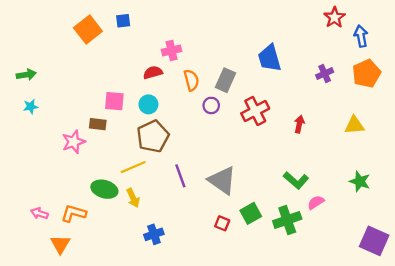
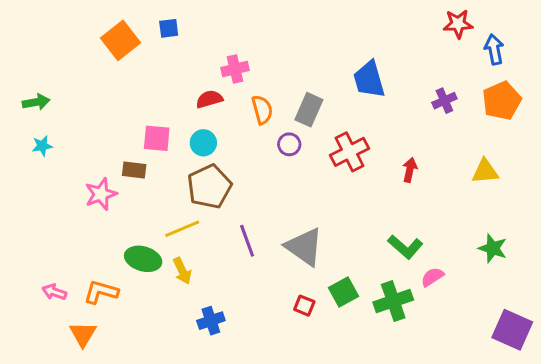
red star: (335, 17) -> (458, 24), turned 30

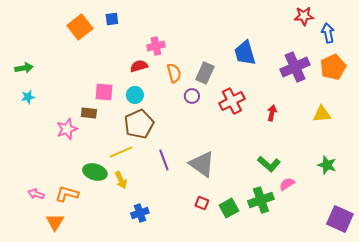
purple cross: (444, 101) -> (295, 67), size x1.8
green square: (343, 292) -> (229, 208), moved

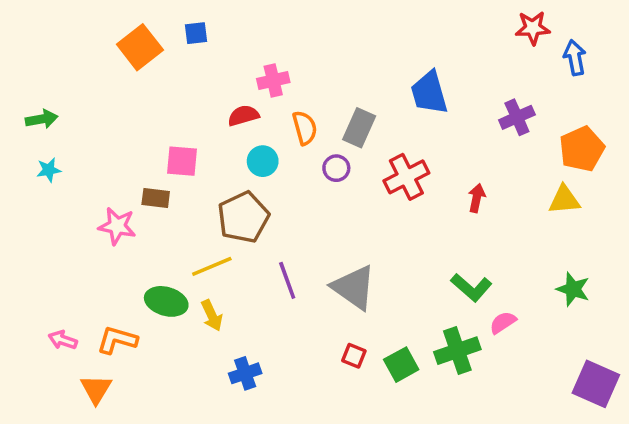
purple cross: (295, 67) -> (517, 117), size x0.7
orange pentagon: (333, 67) -> (582, 149), moved
cyan circle: (135, 95) -> (263, 161), moved
pink star: (67, 129) -> (117, 226), turned 30

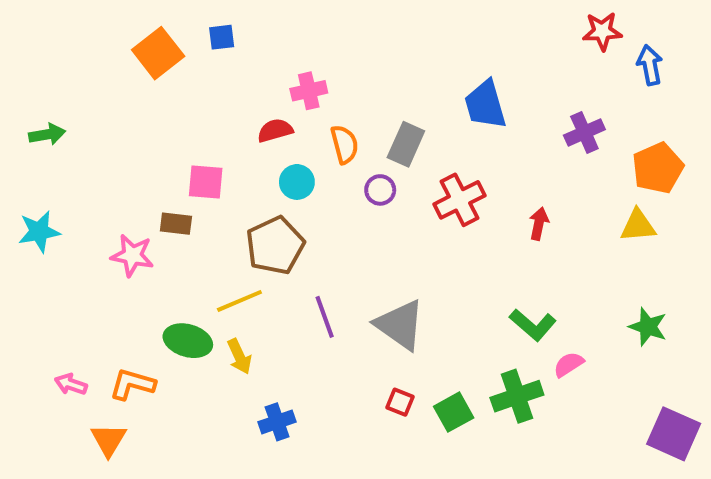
cyan star: (49, 170) -> (39, 232), moved, size x1.5

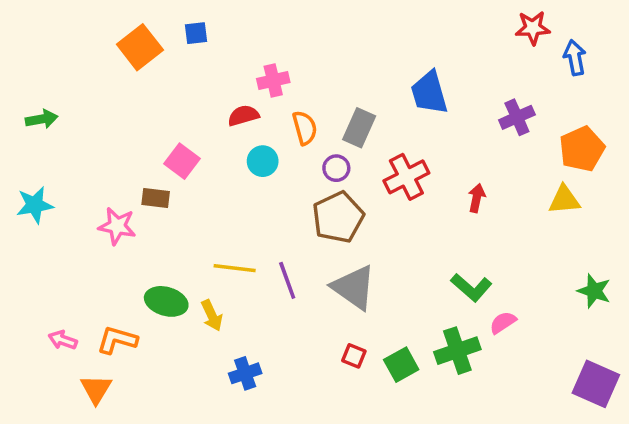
pink square: (206, 182) -> (182, 161), turned 32
brown pentagon: (275, 245) -> (338, 217), moved
yellow line: (239, 301) -> (235, 268), moved, turned 30
green star: (648, 327) -> (594, 291), moved

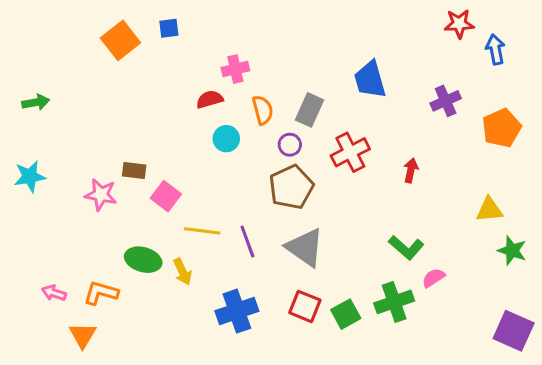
pink square: (182, 161) -> (166, 196), moved
yellow triangle: (564, 200) -> (489, 210), moved
red square: (354, 356) -> (305, 306), size x1.5
blue cross: (245, 373) -> (237, 311), moved, size x1.5

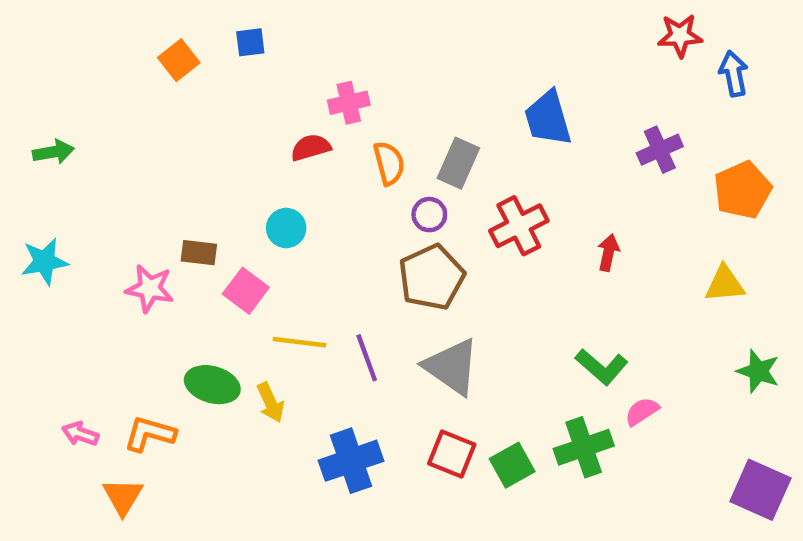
orange square: (120, 40) -> (179, 60), size x0.7
cyan circle: (226, 139) -> (286, 228), moved
yellow triangle: (489, 210) -> (725, 284), moved

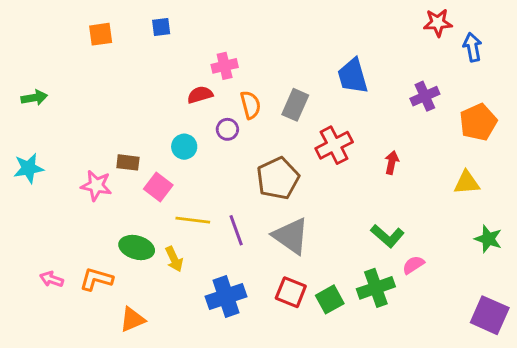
orange square: (179, 60) -> (101, 34), moved, turned 30
purple circle: (429, 215) -> (227, 129), moved
orange triangle: (123, 496) -> (132, 320), moved, turned 36

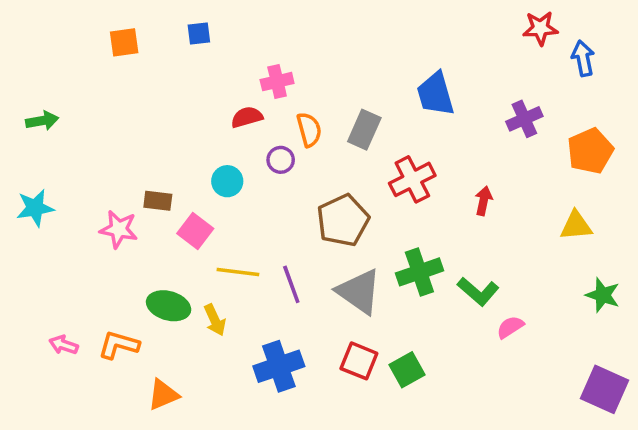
green cross: (376, 288) -> (419, 272), moved

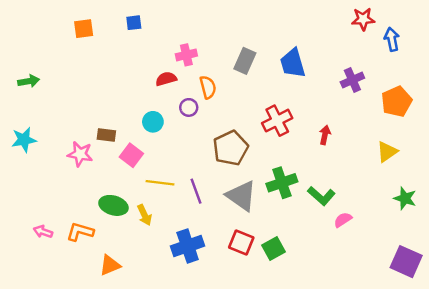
gray rectangle: (364, 130) -> (245, 61), moved
yellow triangle: (576, 226) -> (387, 152), turned -30

